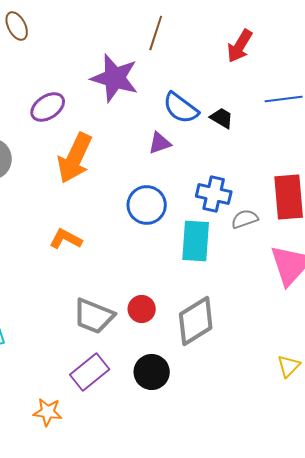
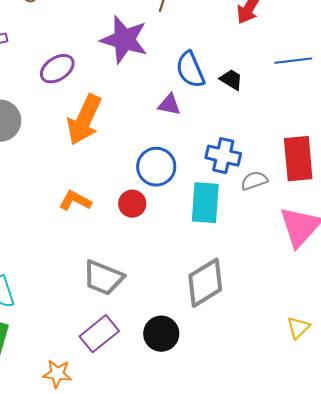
blue semicircle: (181, 108) -> (190, 70), turned 30
purple triangle: (160, 143) -> (169, 105), turned 30
red circle: (142, 309) -> (132, 204), moved

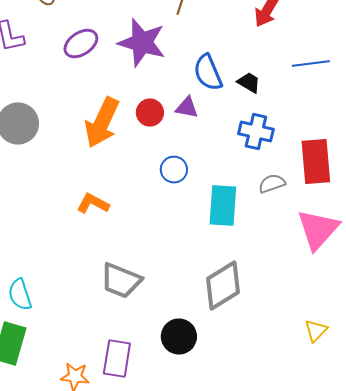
purple ellipse: (57, 69) -> (81, 44), moved
blue cross: (223, 156) -> (256, 132), moved
blue circle: (156, 167) -> (174, 170), size x0.7
red circle: (132, 204) -> (150, 113), moved
purple rectangle: (99, 334) -> (117, 359), moved, turned -42

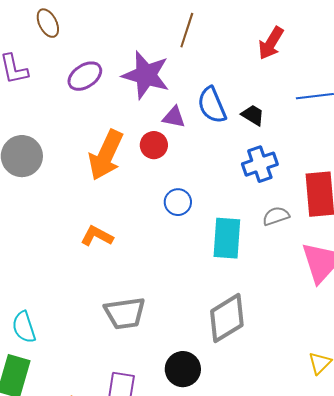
purple triangle: (187, 108) -> (174, 117), moved
blue cross: (256, 132) -> (260, 164), turned -32
gray trapezoid: (121, 281) -> (125, 313), turned -30

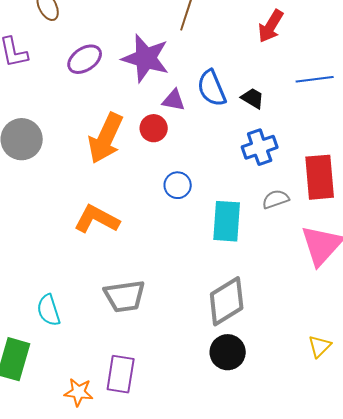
orange L-shape: (97, 236) -> (97, 219), size x1.4
cyan semicircle: (24, 327) -> (49, 310), moved
black circle: (183, 369) -> (228, 352), moved

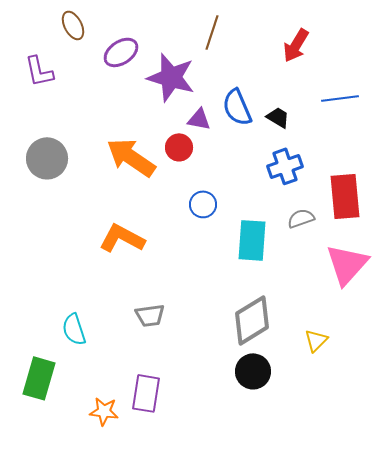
purple ellipse: (85, 59) -> (121, 52), moved
orange arrow: (106, 138) -> (131, 157), turned 99
gray trapezoid: (125, 296) -> (150, 315), size x0.7
yellow triangle: (320, 346) -> (316, 340), moved

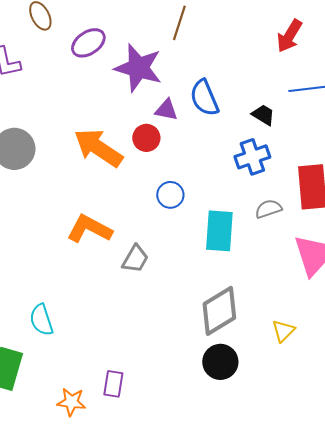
red arrow: (296, 45) -> (289, 36), moved
black trapezoid: (278, 117) -> (263, 115), moved
gray trapezoid: (150, 315) -> (135, 259), moved, turned -52
purple rectangle: (146, 393) -> (113, 384), size x0.7

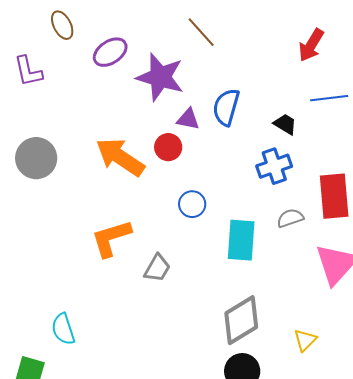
brown line: (179, 23) -> (201, 32), turned -60
blue semicircle: (204, 98) -> (226, 107), turned 39
orange L-shape: (89, 229) -> (111, 238), turned -45

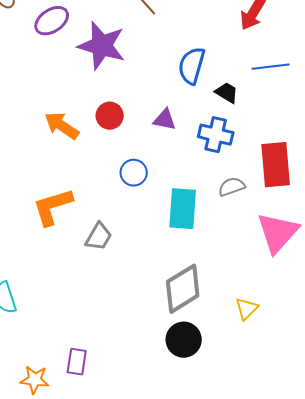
blue semicircle: (226, 107) -> (192, 66), moved
purple triangle: (188, 119) -> (165, 120), moved
orange arrow: (120, 157) -> (62, 126), size x0.7
blue cross: (274, 166) -> (216, 135), turned 32

